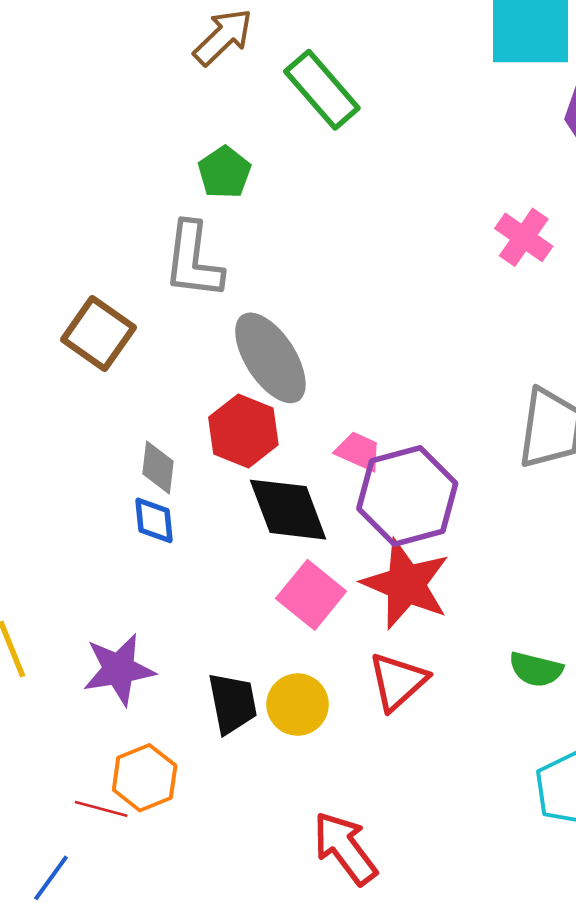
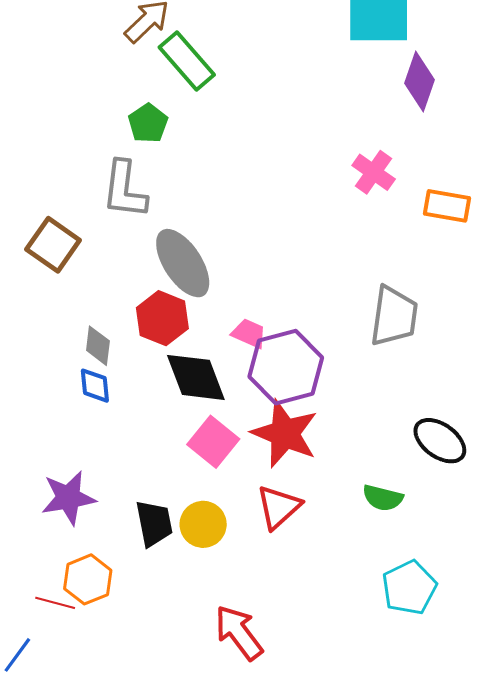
green rectangle: (322, 90) -> (187, 61), moved

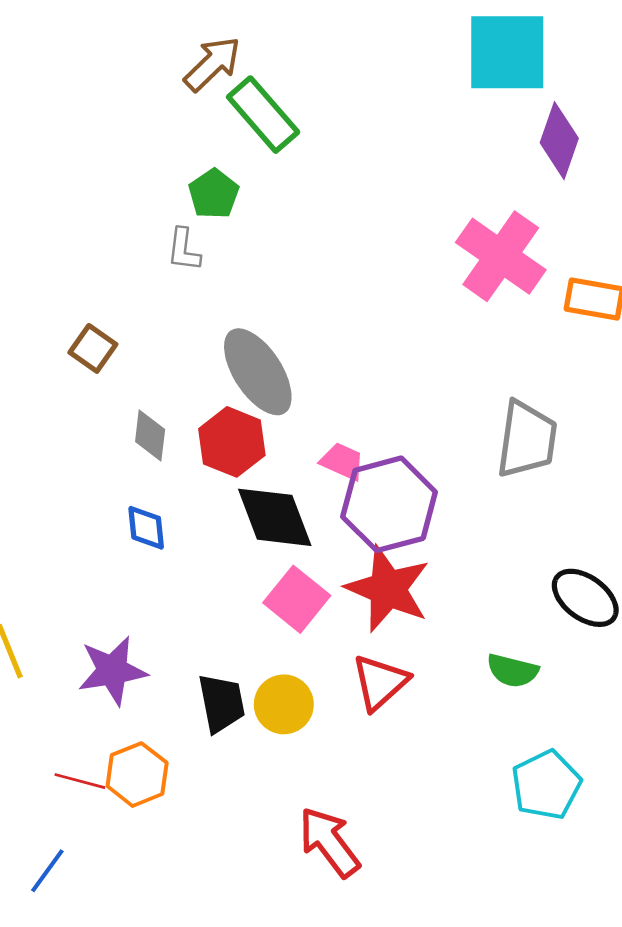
pink cross: (374, 172) -> (501, 256), size x1.6
gray L-shape: (125, 190) -> (184, 250), moved, size x0.6
brown square: (53, 245) -> (93, 348), size x0.7
gray diamond: (98, 346) -> (150, 435), moved
red line: (55, 603) -> (80, 781), moved

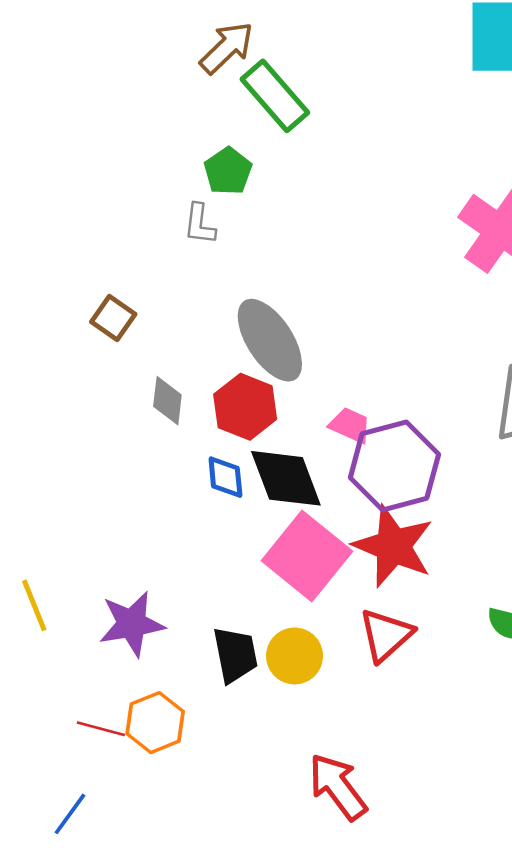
blue diamond: (146, 528) -> (225, 477), moved
pink square: (297, 599) -> (307, 556), size x1.4

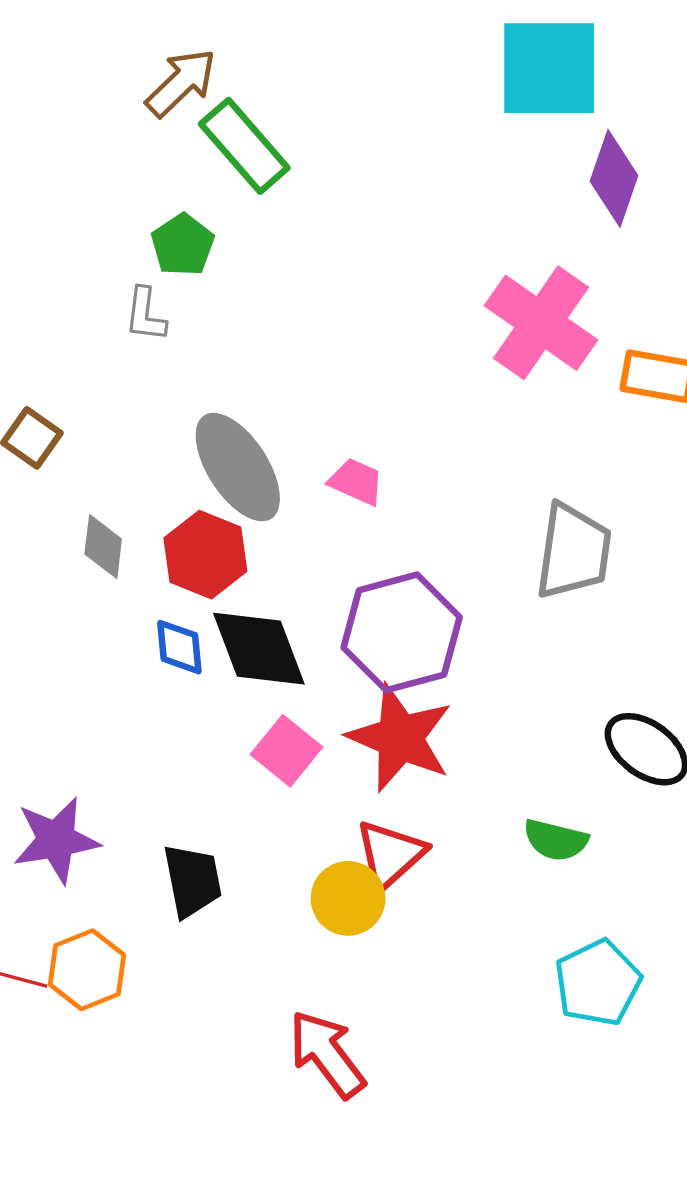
pink trapezoid: (350, 425) -> (356, 482), moved
pink square: (307, 556) -> (286, 751), size x0.6
yellow circle: (295, 656) -> (348, 898), moved

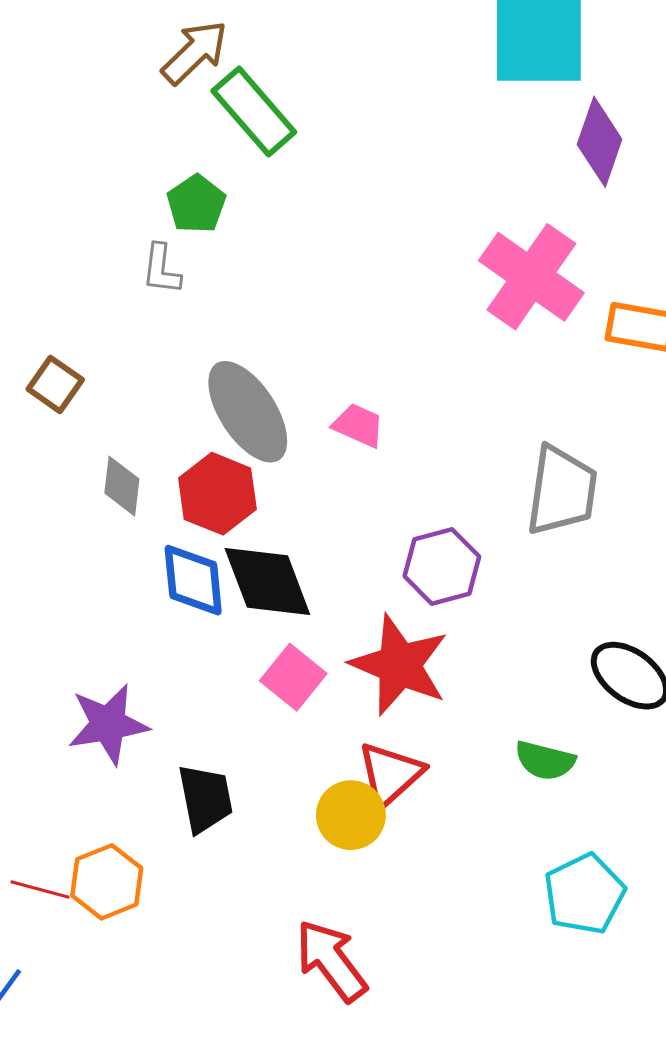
purple hexagon: (402, 632) -> (442, 566), moved, size x0.7
blue diamond: (179, 647) -> (193, 580), size x1.4
purple star: (56, 840) -> (108, 724), moved

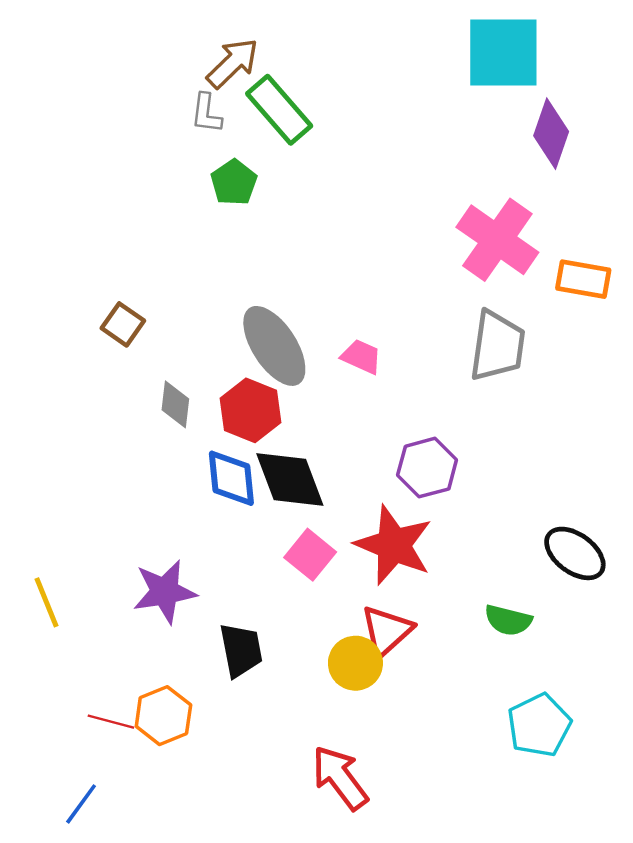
gray L-shape: (161, 269) -> (206, 113), moved
gray trapezoid: (562, 491) -> (497, 346), moved

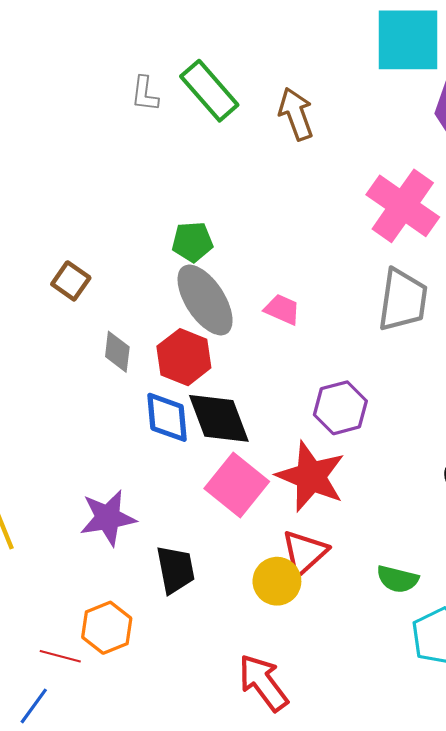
brown arrow: (233, 63) -> (296, 114), moved, turned -66
green pentagon: (234, 182) -> (192, 242), moved, turned 30
pink square: (310, 555) -> (237, 485), size x1.4
green semicircle: (508, 620) -> (397, 579), moved
red line: (111, 722) -> (60, 656), moved

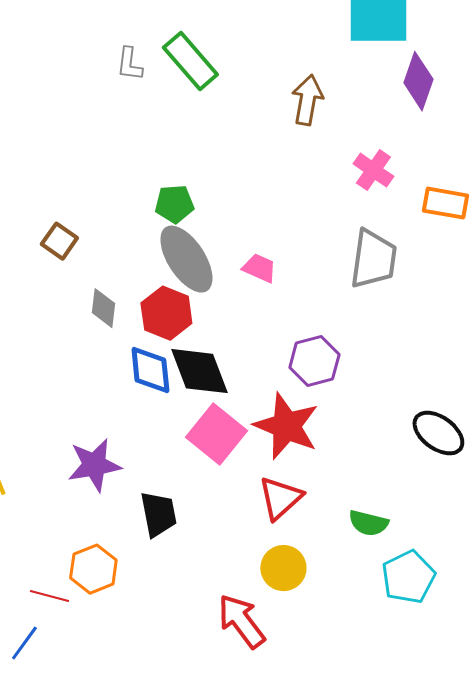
brown arrow: (296, 114) -> (307, 100), moved, turned 30
pink cross: (403, 206) -> (373, 170), size x0.6
yellow circle: (277, 581) -> (283, 568), moved

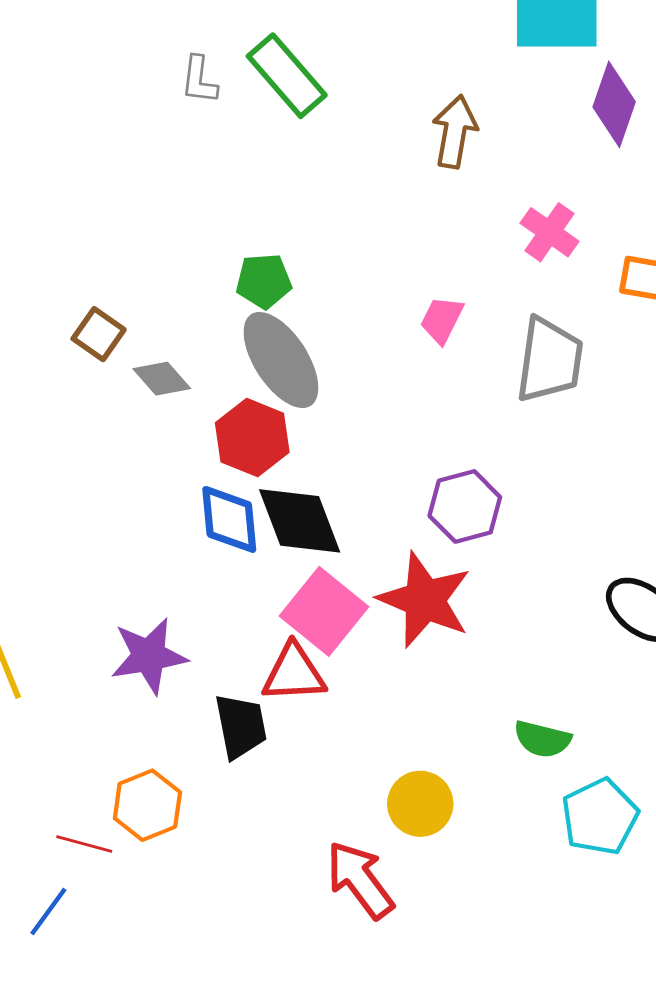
pink trapezoid: (259, 268) -> (442, 320), moved, turned -87
gray diamond: (103, 308) -> (162, 379), moved, turned -48
red triangle: (280, 498) -> (294, 673), moved, turned 39

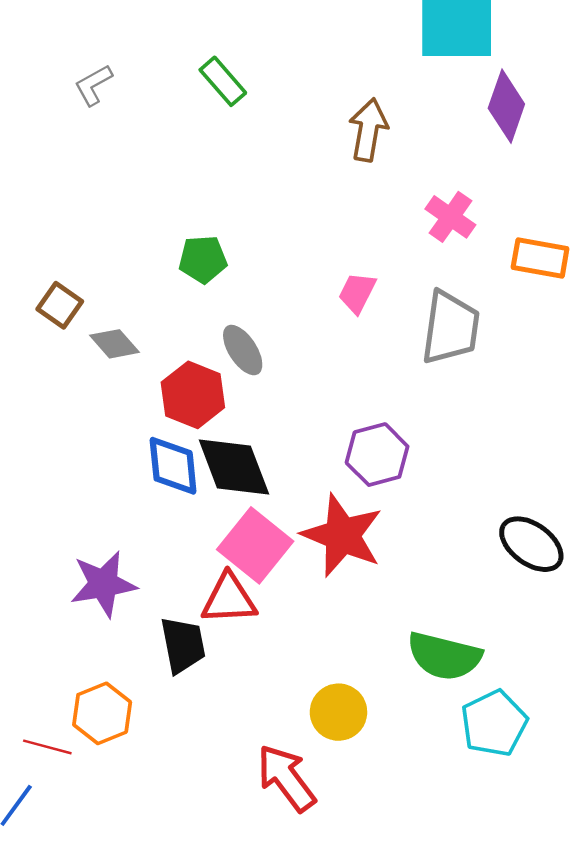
green rectangle: (287, 76) -> (223, 81), size x0.7
gray L-shape: (199, 80) -> (93, 85), moved, turned 54
gray ellipse: (281, 360) -> (243, 350), moved, size x0.6
green semicircle: (542, 739) -> (444, 656), size x1.5

